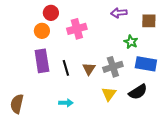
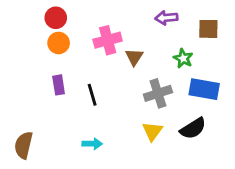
red circle: (51, 13) -> (56, 18), moved
purple rectangle: (42, 61) -> (59, 85), size x0.6
brown triangle: (89, 69) -> (134, 57), moved

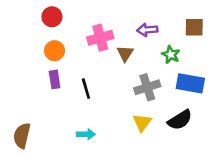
purple arrow: (166, 18) -> (147, 30), moved
orange circle: (59, 43) -> (55, 51), moved

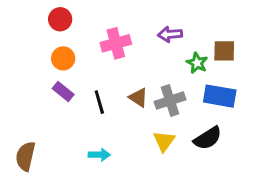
brown square: (194, 27) -> (224, 51), moved
brown triangle: (125, 53) -> (138, 98), moved, turned -30
purple rectangle: (55, 79) -> (63, 92), turned -42

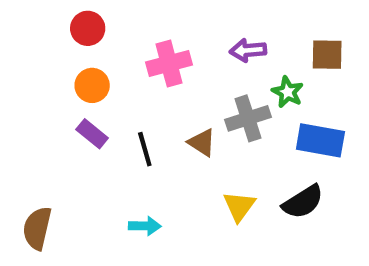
brown square: (224, 51) -> (327, 55), moved
gray cross: (170, 101) -> (248, 118), moved

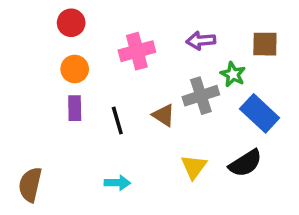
purple rectangle: (92, 134) -> (75, 108), turned 50
blue rectangle: (320, 140) -> (260, 113), turned 33

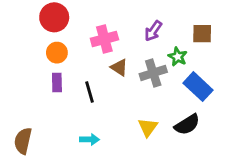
red circle: (71, 23) -> (54, 17), size x1.4
purple arrow: (201, 41) -> (153, 31), turned -50
brown triangle: (164, 115) -> (119, 68), moved

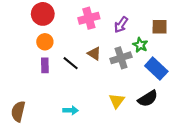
pink cross: (104, 39) -> (89, 18), moved
black line: (89, 92) -> (71, 63), moved, turned -35

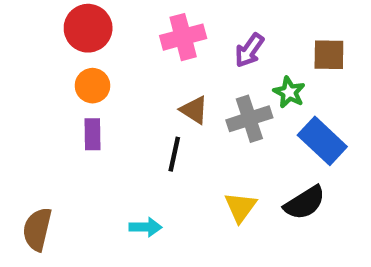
black line: (71, 63) -> (174, 154), moved, turned 63

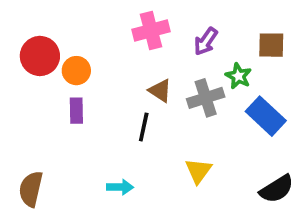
red circle: (88, 28) -> (40, 56), moved
black semicircle: (305, 203) -> (277, 189), moved

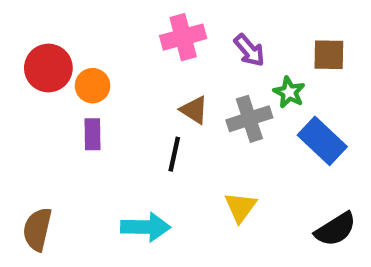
purple arrow: (206, 41) -> (249, 50), turned -76
cyan arrow: (120, 187) -> (146, 227), size x1.5

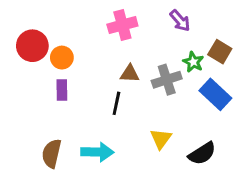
purple arrow: (249, 50) -> (180, 21), moved
brown square: (329, 55) -> (220, 52), moved, turned 30
brown triangle: (194, 110) -> (130, 74), turned -30
brown semicircle: (37, 229) -> (52, 153), moved
black semicircle: (335, 229) -> (202, 153), moved

